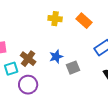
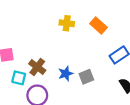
blue star: (56, 57) -> (66, 73), moved
cyan square: (11, 69) -> (19, 78), turned 32

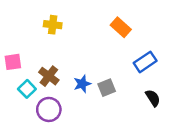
yellow cross: (67, 23) -> (53, 25), moved
cyan square: (19, 78) -> (27, 89), turned 32

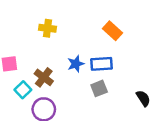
blue rectangle: (145, 62) -> (102, 64), moved, turned 30
blue star: (82, 84) -> (76, 64), moved

